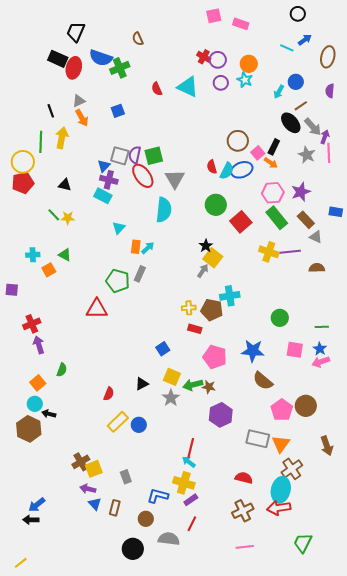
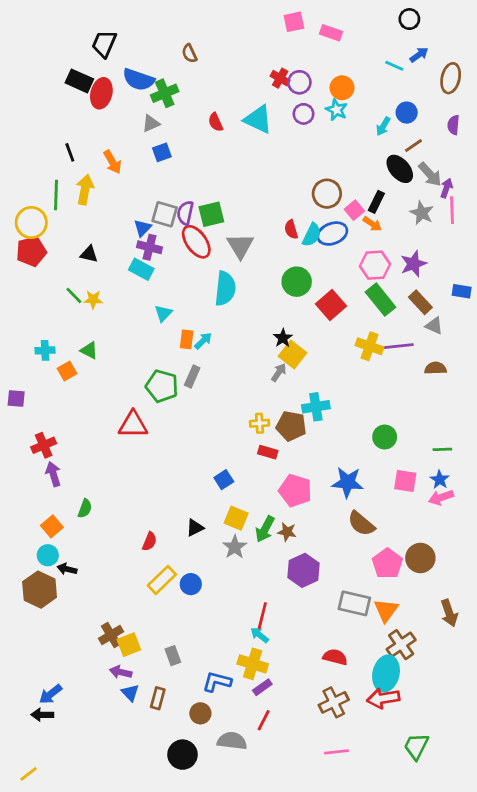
gray triangle: (79, 101) -> (151, 124), moved
green arrow: (193, 385) -> (265, 529), turned -48

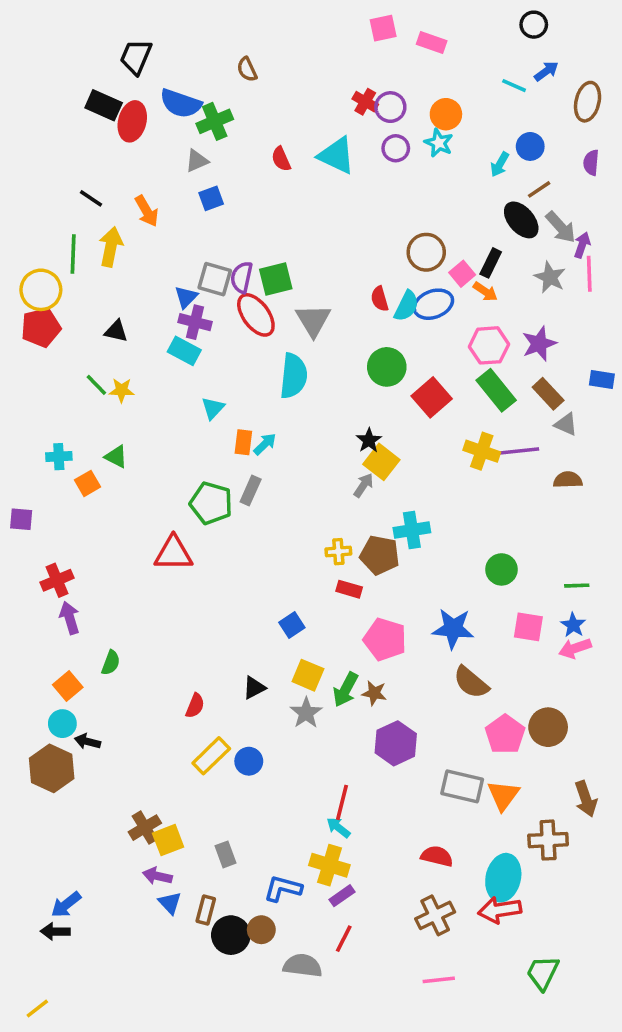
black line: (70, 152) -> (91, 198), turned -36
brown cross: (401, 645) -> (548, 840), moved, turned 32
black circle: (183, 755) -> (231, 935), moved

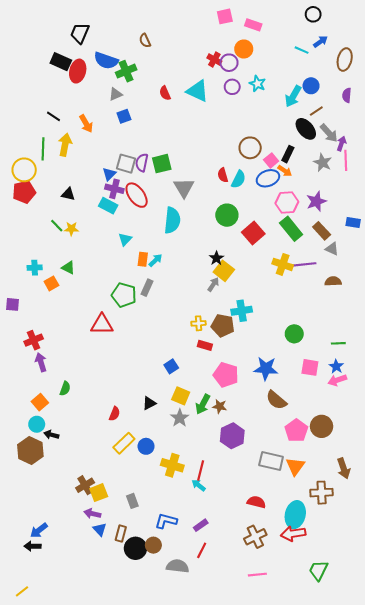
orange circle: (446, 114) -> (244, 49), moved
cyan arrow: (500, 164) -> (293, 96), size x1.5
blue ellipse: (433, 304) -> (268, 178), moved
red ellipse: (256, 315) -> (137, 195), moved
yellow cross: (329, 865) -> (172, 465), moved

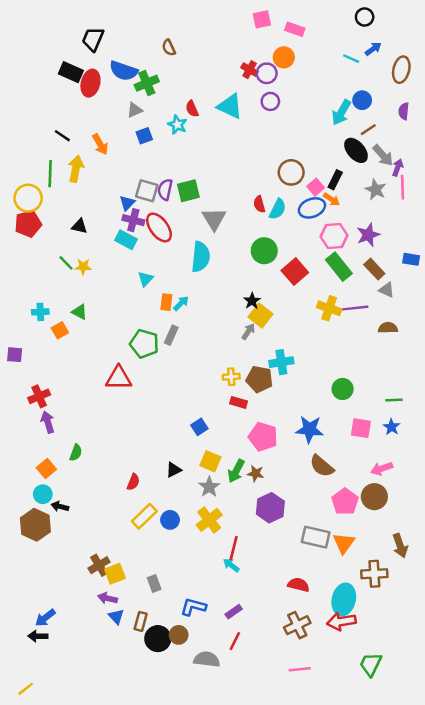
cyan star: (257, 84) -> (177, 125), moved
pink arrow: (337, 380) -> (382, 469), moved
yellow cross: (172, 465) -> (209, 520), moved, turned 35

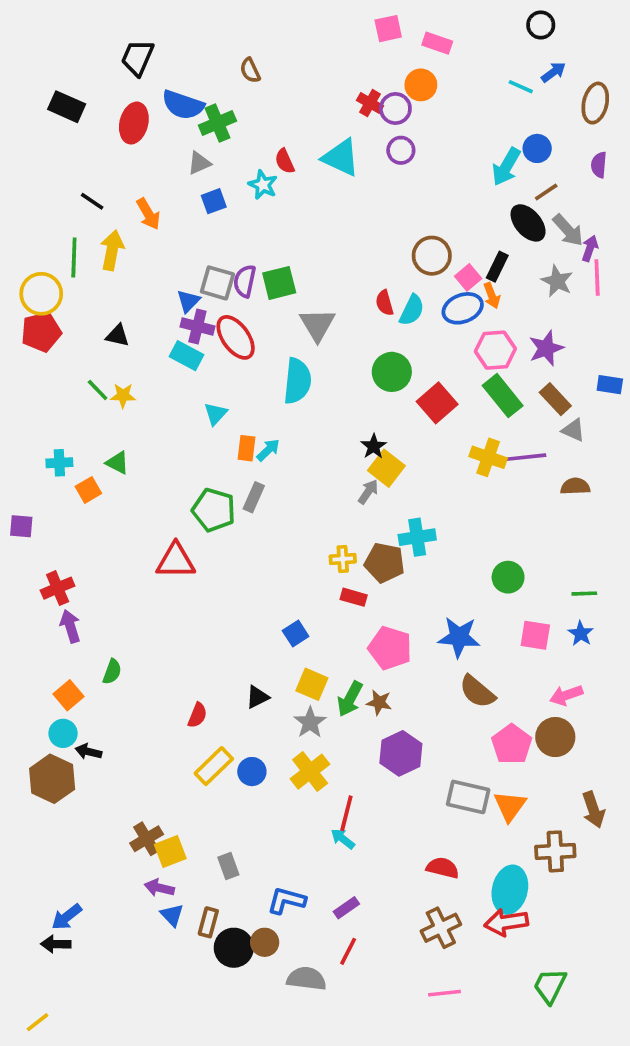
black rectangle: (71, 72) -> (67, 107), moved
orange arrow: (332, 199) -> (492, 296), turned 35

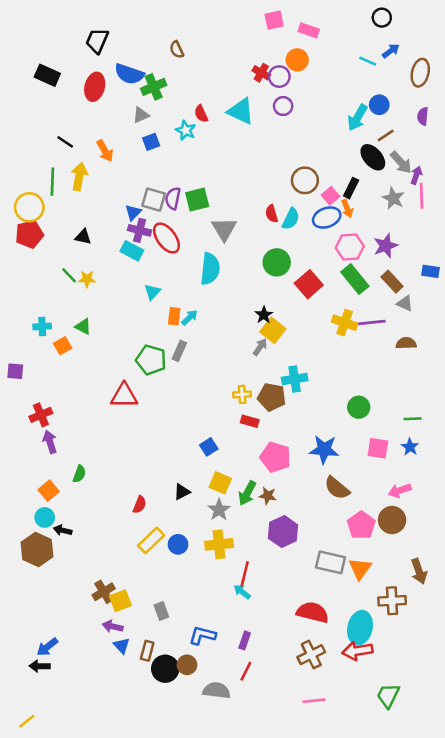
yellow cross: (310, 772) -> (219, 544), turned 32
red semicircle: (443, 868) -> (313, 612), size x1.4
purple rectangle: (346, 908) -> (245, 640), turned -36

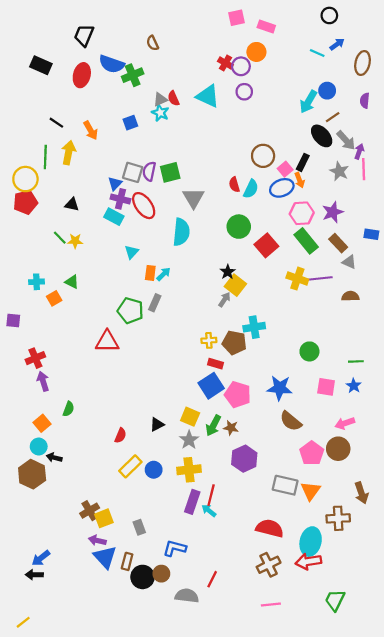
gray triangle: (141, 115) -> (160, 99), moved
blue square: (209, 447) -> (211, 386), moved, size x1.6
purple rectangle: (245, 640) -> (192, 502), moved, size x1.5
blue triangle: (122, 646) -> (105, 557), size x1.6

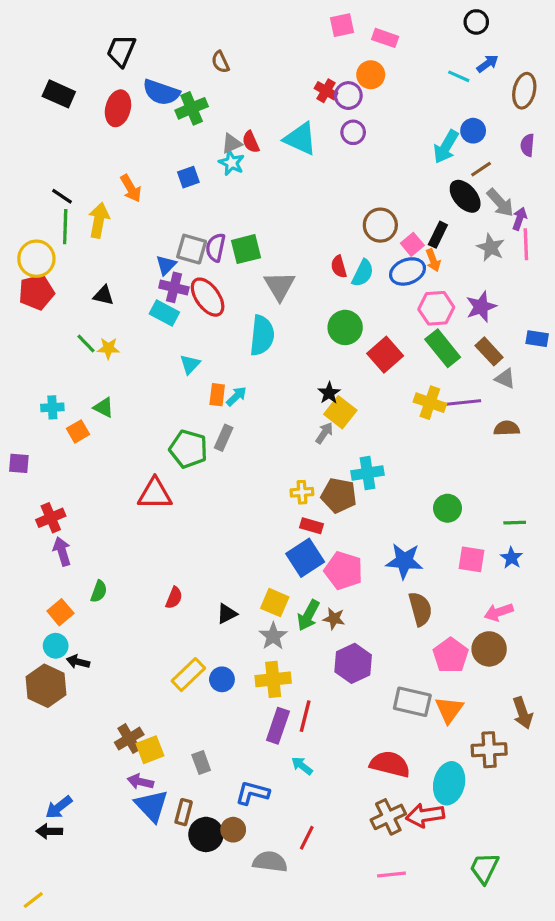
black line: (56, 123) -> (62, 196), moved
brown semicircle: (291, 421) -> (420, 609), turned -145
red semicircle: (120, 435) -> (174, 598), moved
cyan arrow: (209, 511) -> (302, 766), moved
red arrow: (308, 561) -> (425, 815), moved

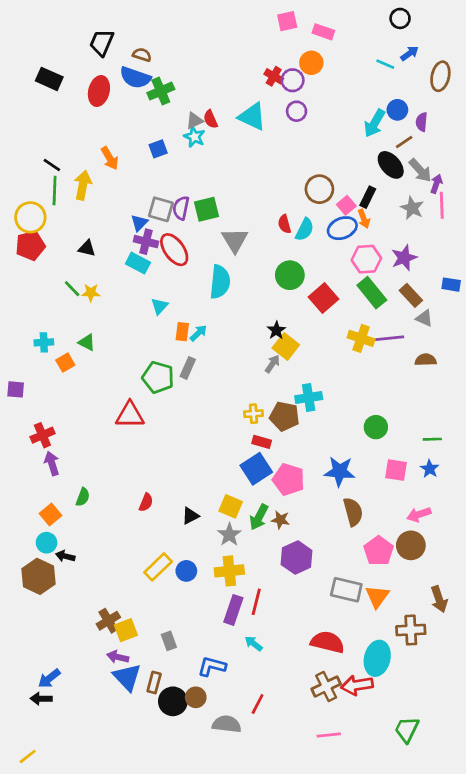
brown semicircle: (220, 62) -> (142, 55), moved, turned 132
purple semicircle: (527, 145) -> (422, 122), moved

